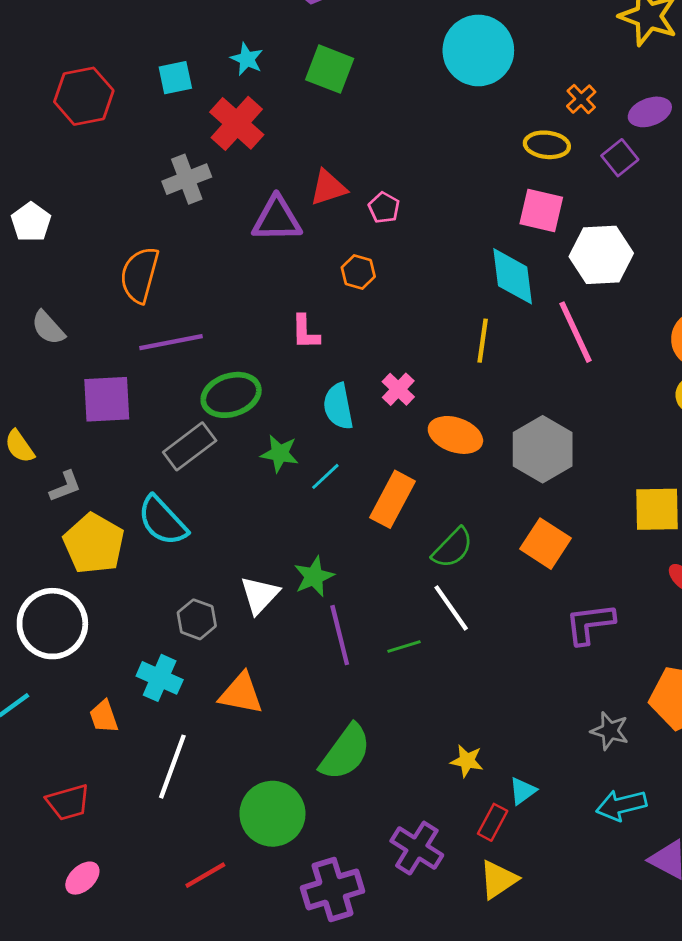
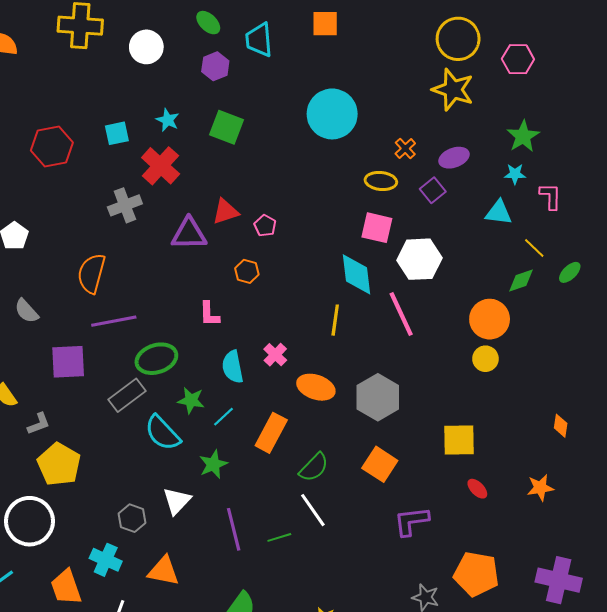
cyan semicircle: (162, 521) -> (163, 433), moved
green star: (314, 576) -> (213, 464), moved
orange trapezoid: (104, 717) -> (66, 587), size x1.5

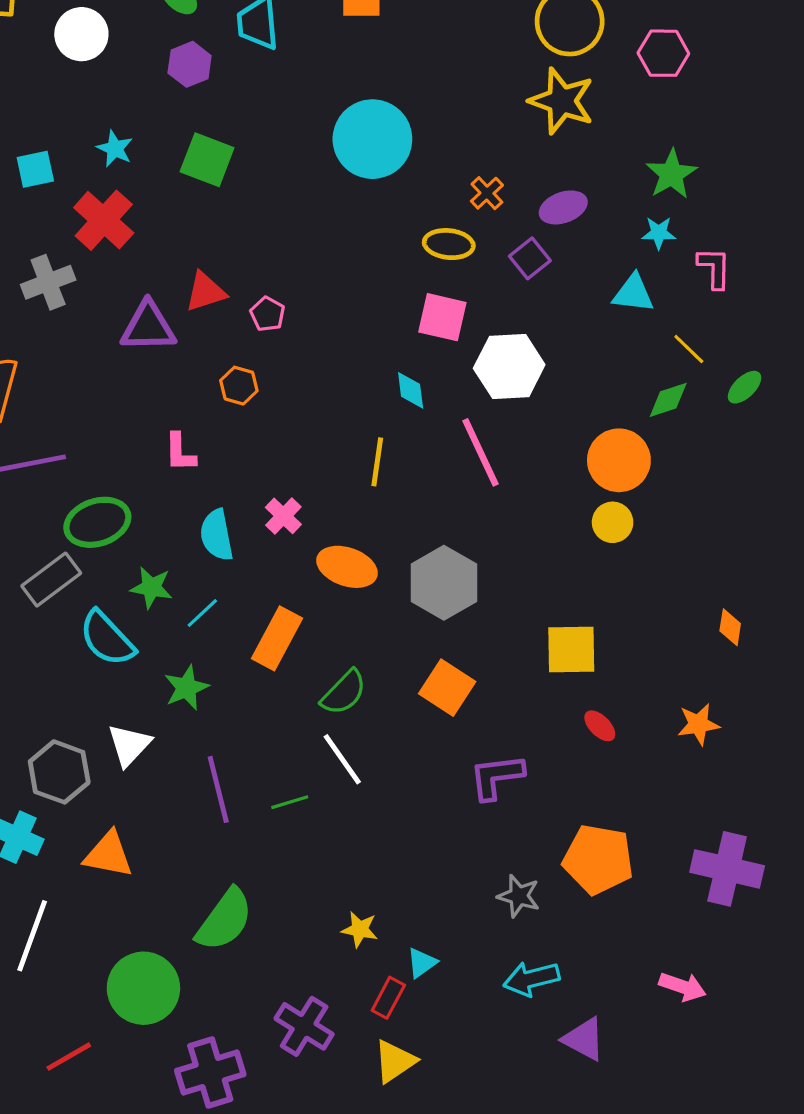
cyan diamond: (357, 274) -> (411, 390), size x0.6
gray hexagon: (132, 518) -> (59, 772), size x1.4

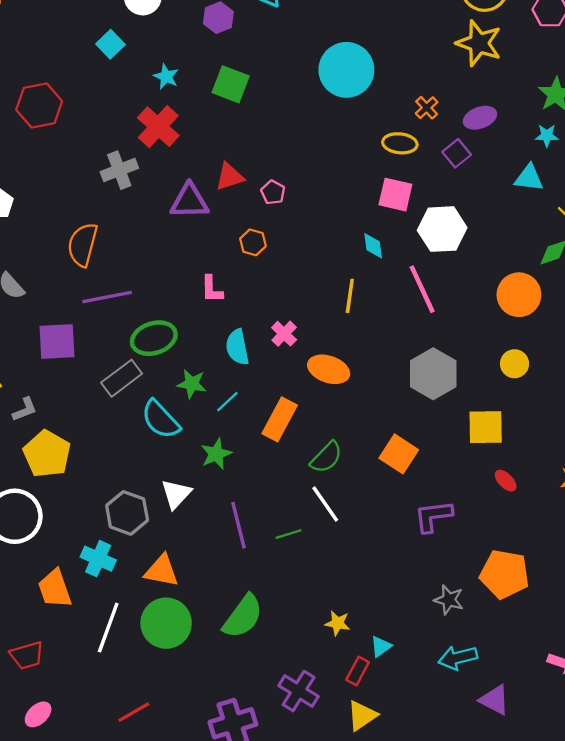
cyan square: (35, 169) -> (110, 44), moved, turned -32
yellow circle: (613, 522) -> (515, 364), moved
gray hexagon: (444, 583) -> (433, 374), moved
green circle: (143, 988) -> (166, 623), moved

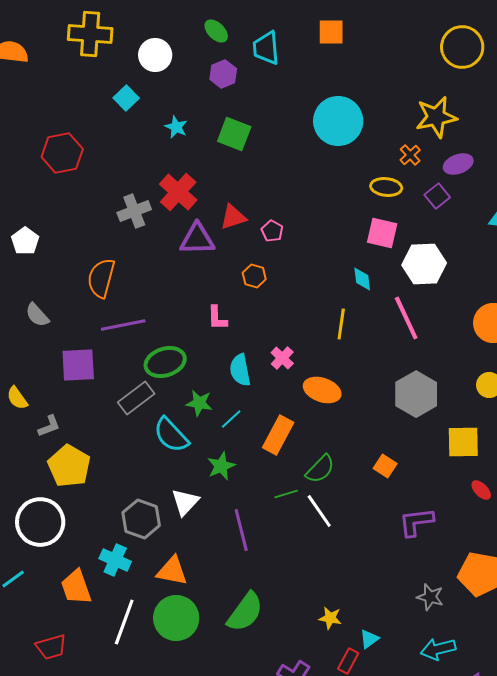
yellow star: (479, 43) -> (436, 117), moved, turned -30
red cross: (158, 127) -> (178, 192), moved
orange square: (399, 454) -> (385, 466), size x0.7
green line: (289, 534) -> (286, 494), moved

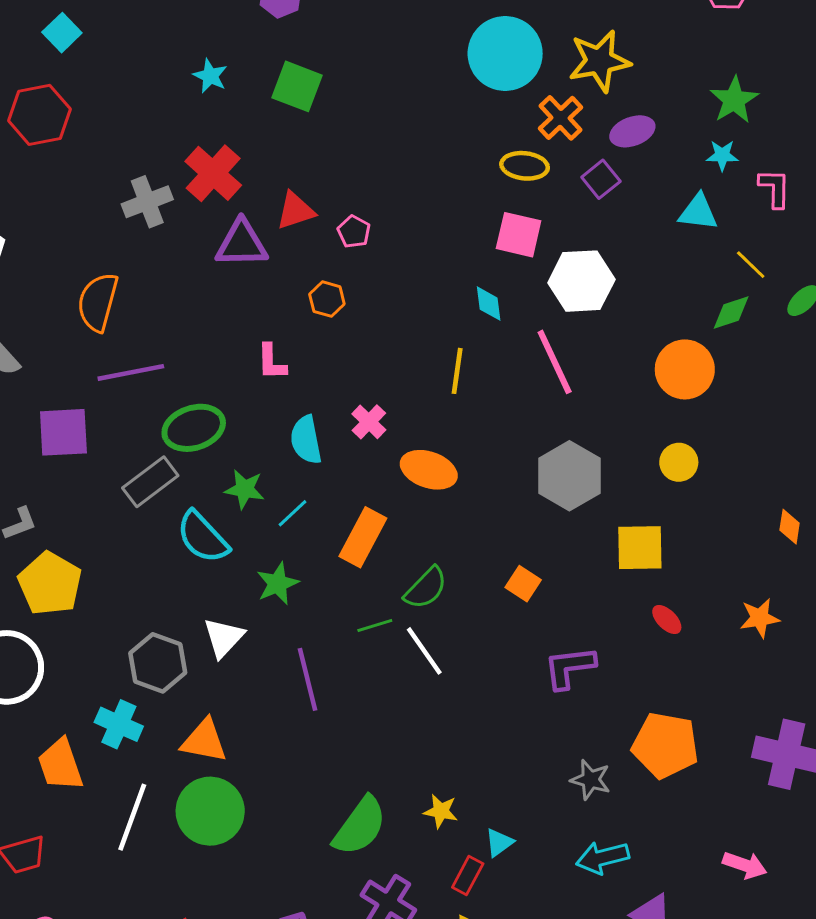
cyan square: (126, 98) -> (62, 33), moved
cyan circle: (338, 121) -> (505, 54), moved
orange cross: (410, 155) -> (561, 118), size x1.4
green semicircle: (245, 612) -> (360, 826), moved

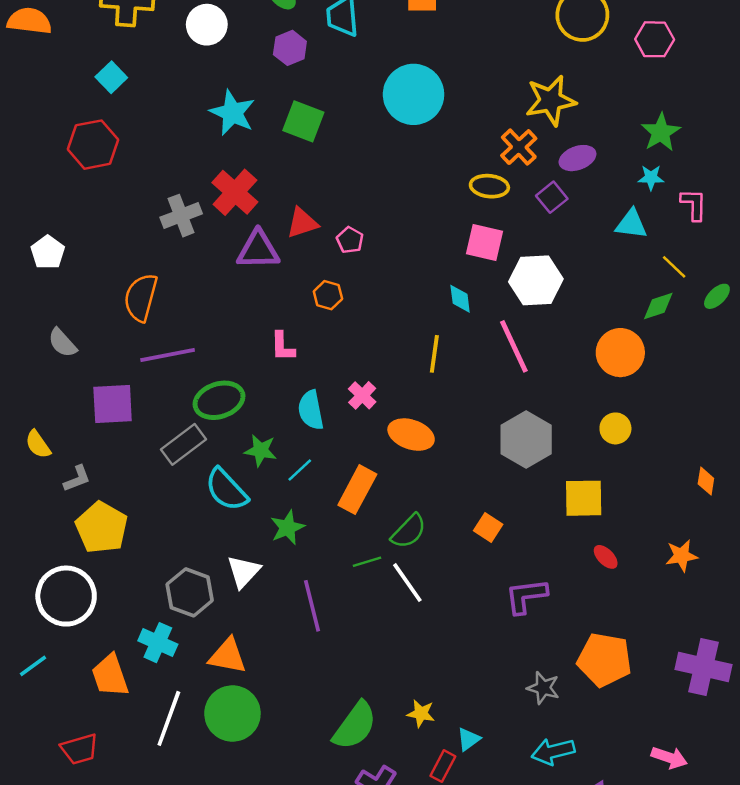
cyan circle: (505, 54) -> (414, 94), moved
cyan star: (210, 76) -> (232, 113), size x1.6

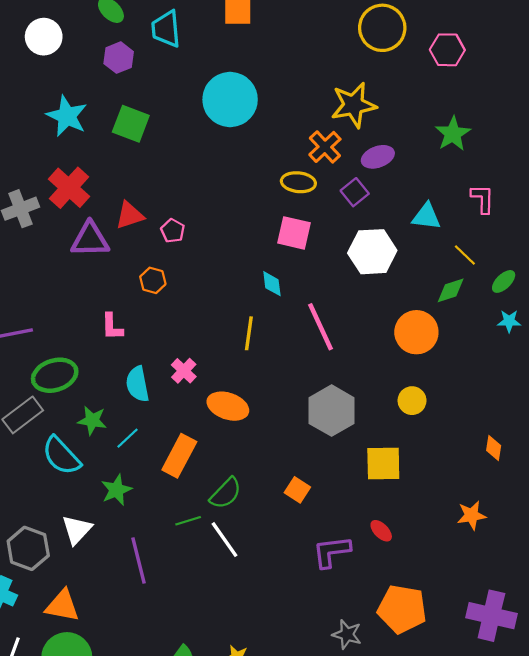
cyan star: (651, 178) -> (509, 321), moved
white hexagon: (536, 280) -> (372, 252), moved
red ellipse: (606, 557) -> (381, 531), moved

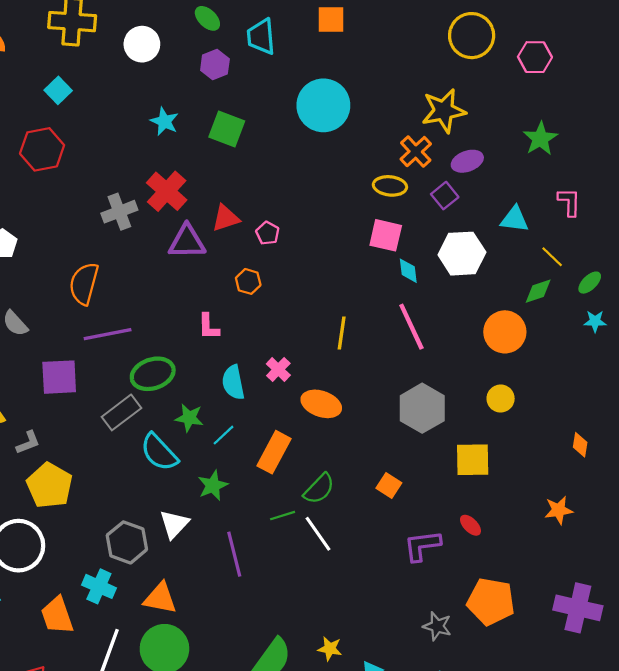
cyan star: (67, 116) -> (164, 121), size x0.7
cyan diamond: (272, 284) -> (408, 271), moved

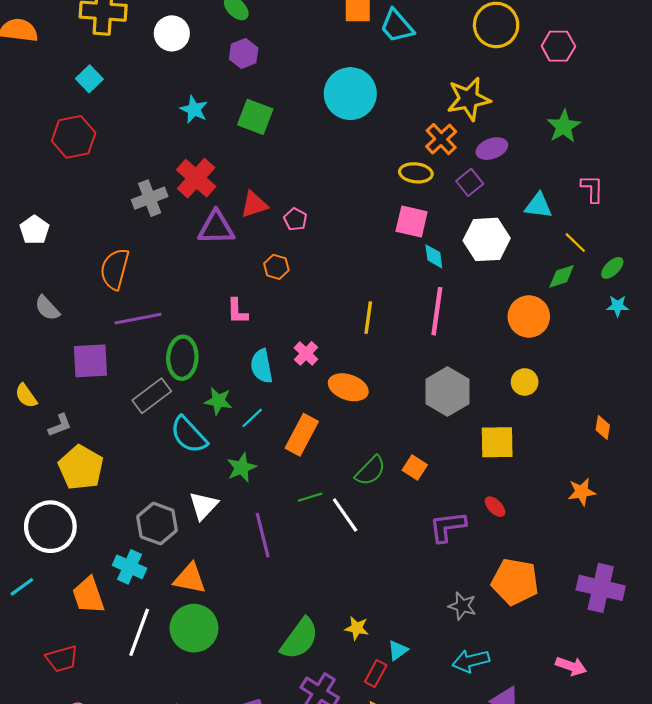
cyan trapezoid: (261, 37) -> (397, 26), moved, turned -36
pink line: (411, 327) -> (437, 311), turned 33
green ellipse: (153, 374) -> (182, 358), turned -69
green semicircle: (319, 489) -> (370, 471), moved

